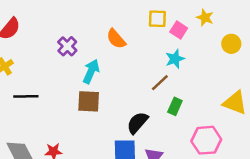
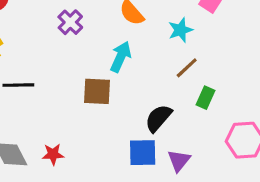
cyan star: (175, 59) -> (180, 30), moved
cyan arrow: (91, 71) -> (121, 57), moved

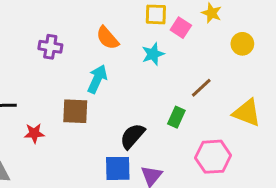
purple cross: (70, 22) -> (50, 47), turned -35
brown line: (187, 68) -> (201, 88), moved
red star: (53, 154) -> (34, 133), moved

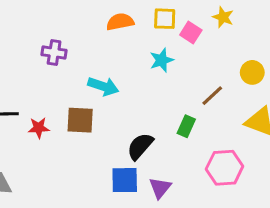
orange semicircle: (107, 38) -> (120, 22), moved, turned 120
yellow circle: (242, 44) -> (252, 72), moved
cyan arrow: (97, 79) -> (103, 86), turned 84
red star: (34, 133) -> (39, 128), moved

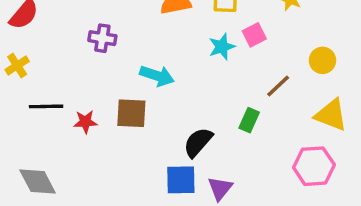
pink square: (191, 33) -> (254, 35), moved, turned 30
pink hexagon: (225, 168) -> (314, 166), moved

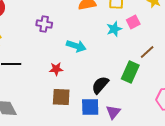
brown square: (131, 113) -> (61, 97), moved
green rectangle: (249, 120) -> (130, 72), size x1.5
red star: (85, 122) -> (56, 69), moved

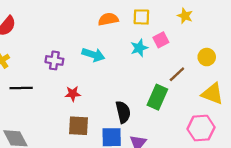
purple cross: (44, 24) -> (54, 60), moved
cyan arrow: (76, 46) -> (93, 55), moved
black semicircle: (100, 85) -> (123, 112), turned 126

